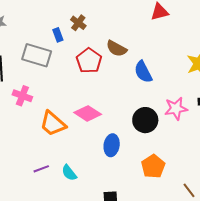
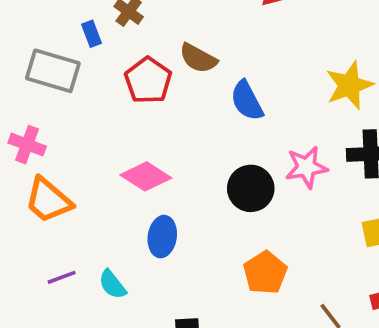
orange trapezoid: (53, 124) -> (48, 200), moved
blue ellipse: (112, 145) -> (162, 237), moved

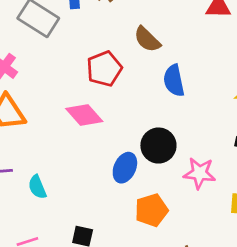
red pentagon: (148, 80) -> (104, 69), moved
pink star: (306, 167) -> (200, 173), moved
blue ellipse: (162, 237) -> (125, 168), moved

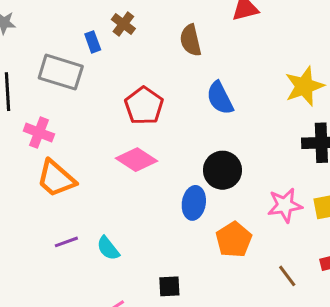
brown semicircle: (147, 39) -> (191, 40), moved, turned 48
pink star: (200, 173) -> (285, 205), moved

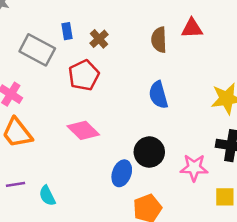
brown cross: (123, 24) -> (99, 39), moved
brown semicircle: (191, 40) -> (159, 40), moved
red pentagon: (144, 106) -> (84, 75), moved
pink star: (285, 205) -> (194, 168), moved

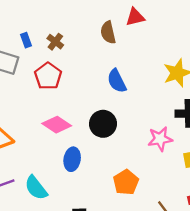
black circle: (149, 152) -> (103, 124), moved
blue ellipse: (122, 173) -> (72, 159), moved
cyan semicircle: (47, 196) -> (36, 188), size x1.4

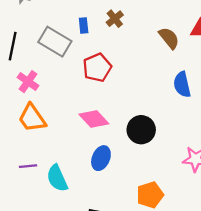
brown semicircle: (108, 32) -> (169, 38), turned 140
brown cross: (55, 42) -> (115, 19), moved
blue semicircle: (117, 81) -> (182, 84), moved

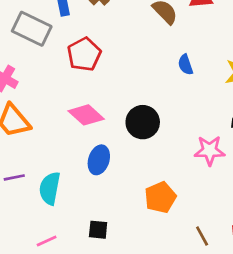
blue semicircle: (182, 84) -> (185, 65), size x0.7
cyan semicircle: (57, 178) -> (50, 188), turned 40

